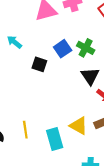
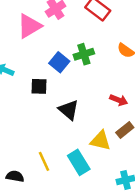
green cross: (86, 48) -> (84, 54), turned -30
black triangle: (90, 76) -> (69, 110), moved

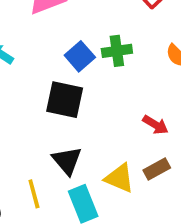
black square: (39, 86) -> (65, 100), moved, size x1.5
black triangle: (69, 110) -> (67, 161), moved

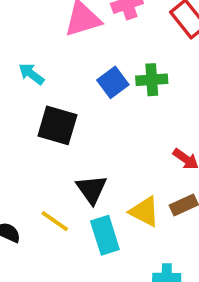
black square: (65, 100) -> (57, 125), moved
yellow line: (34, 194) -> (55, 221), turned -44

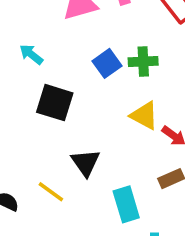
yellow triangle: (144, 211) -> (144, 115), moved
cyan rectangle: (105, 235) -> (126, 204), moved

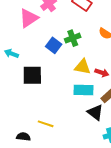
black triangle: (86, 163) -> (95, 112), moved
cyan rectangle: (126, 204) -> (84, 90), moved, turned -54

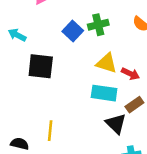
yellow line: (46, 124) -> (50, 131), turned 70

